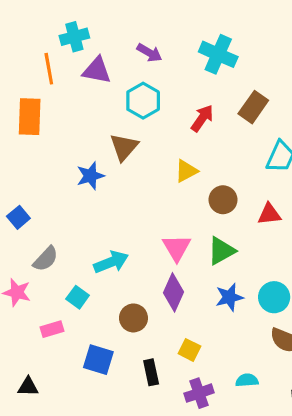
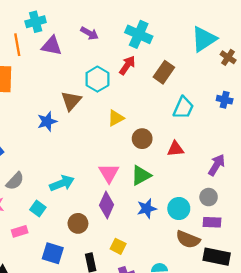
cyan hexagon: (143, 101) -> (97, 79), moved
red arrow: (202, 118) -> (127, 65), moved

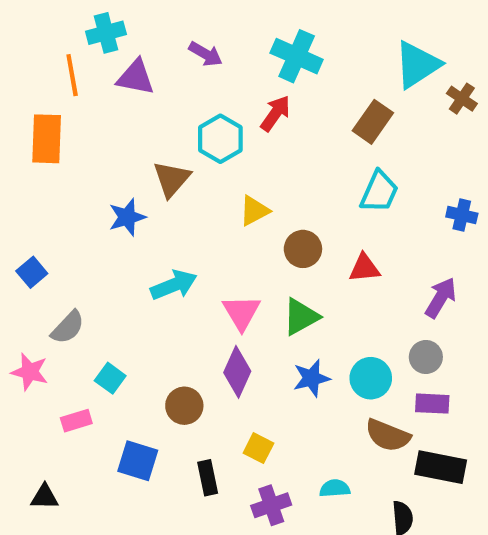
brown rectangle: (164, 72) -> (373, 122), moved
blue cross: (225, 100) -> (462, 215), moved
cyan arrow: (62, 183) -> (174, 285), moved

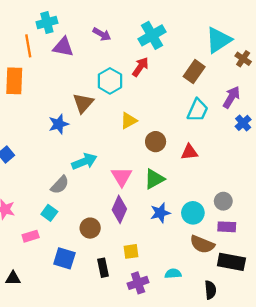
cyan cross: (297, 56) -> (152, 35), turned 36
blue cross: (462, 215) -> (243, 123), turned 35
purple arrow: (441, 298) -> (231, 97), moved
gray semicircle: (68, 327) -> (60, 185), moved
yellow square: (258, 448) -> (131, 251), turned -35

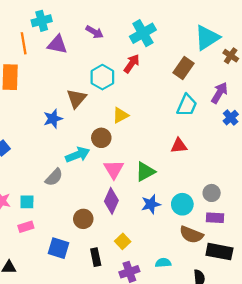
brown circle: (156, 142) -> (101, 138), moved
cyan square: (49, 213) -> (27, 202), moved, turned -35
yellow square: (131, 251) -> (123, 241), turned -35

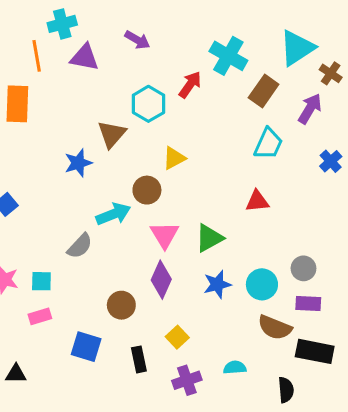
cyan cross: (143, 33) -> (228, 56), moved, turned -30
purple arrow: (219, 93) -> (310, 109), moved

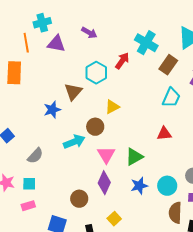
gray semicircle: (80, 246) -> (35, 156), moved
brown semicircle: (275, 328) -> (175, 213), turned 70

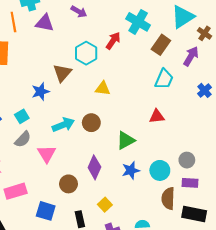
yellow triangle: (112, 107) -> (103, 88), turned 35
brown circle: (95, 127) -> (91, 123), moved
pink triangle: (106, 155) -> (47, 154), moved
cyan square: (29, 184) -> (22, 116), moved, turned -32
pink rectangle: (28, 206) -> (16, 191), size x1.5

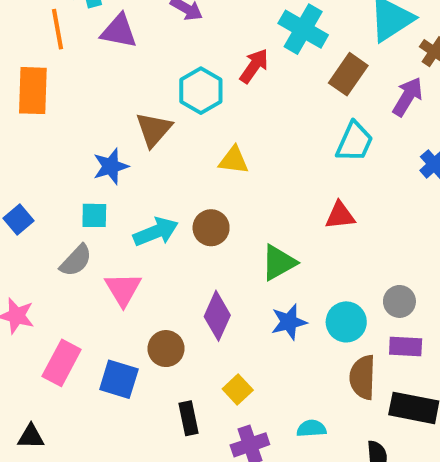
cyan square: (22, 116) -> (94, 215), moved, turned 32
pink rectangle: (16, 191) -> (62, 363), turned -45
blue square: (46, 211) -> (119, 379), moved

